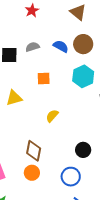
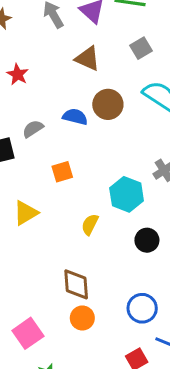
cyan hexagon: (83, 76) -> (127, 194), moved
black circle: (83, 150) -> (147, 240), moved

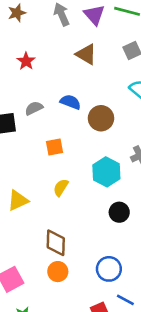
brown circle: (108, 104) -> (101, 118), moved
yellow triangle: (26, 213) -> (18, 200), moved
yellow semicircle: (90, 224) -> (61, 188), moved

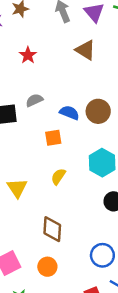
blue semicircle: (70, 102) -> (69, 113), moved
yellow triangle: (18, 200) -> (17, 188), turned -40
orange circle: (58, 272) -> (47, 267), moved

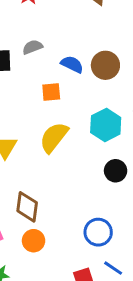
yellow semicircle: (58, 177) -> (54, 137), size x1.6
brown diamond: (52, 229) -> (27, 207), moved

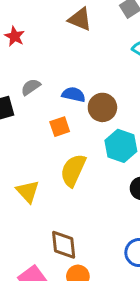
brown circle: (105, 65) -> (102, 107), moved

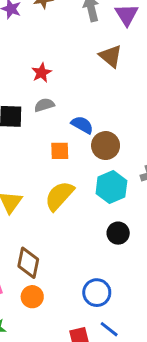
red star: (15, 36) -> (42, 73), moved

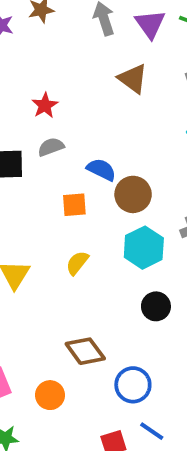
yellow semicircle: (59, 196) -> (77, 263), size x0.6
brown diamond: (28, 263) -> (85, 351), moved, turned -44

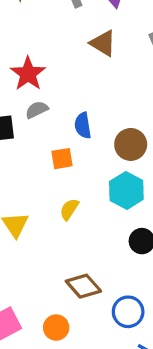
red star: (45, 105) -> (28, 74), size x1.5
blue semicircle: (101, 170) -> (83, 125), turned -120
brown circle: (133, 194) -> (131, 144), moved

